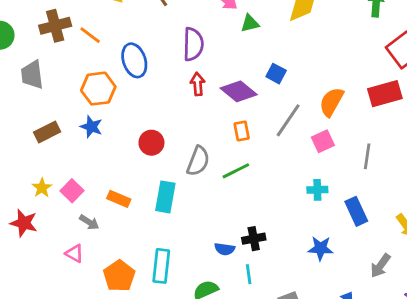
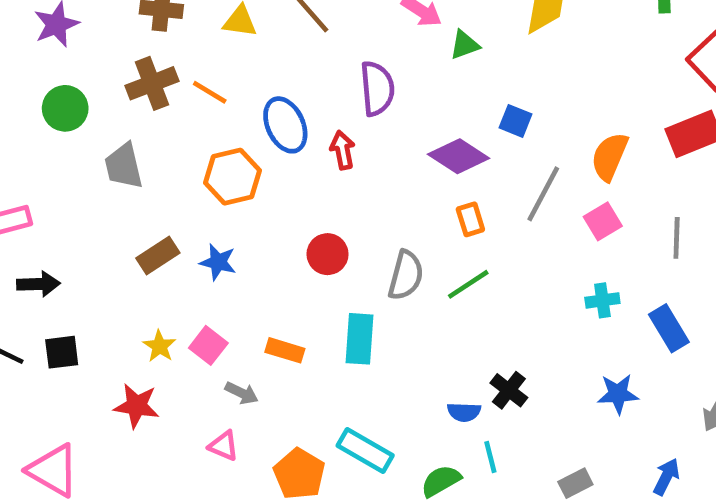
red arrow: (198, 84) -> (343, 150), moved
blue star: (91, 127) -> (218, 262), moved
black cross: (254, 239) -> (509, 390), turned -35
cyan rectangle: (161, 266) -> (365, 451), turned -60
cyan line: (249, 274) -> (490, 457), moved

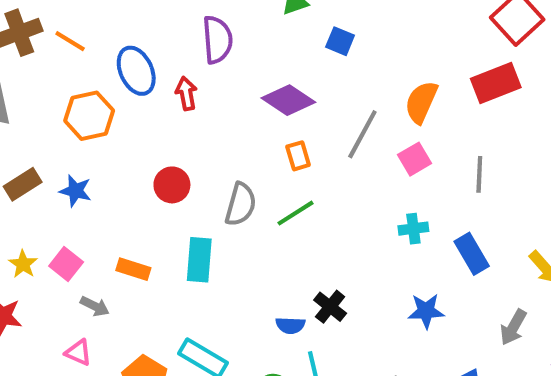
blue square: (515, 121) -> (340, 41), moved

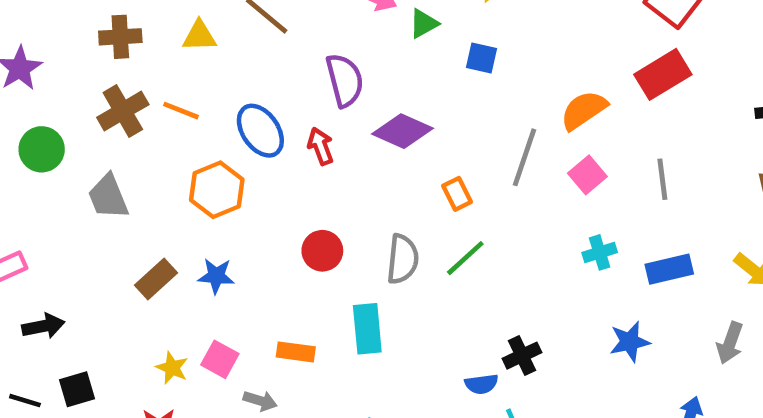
purple diamond: (288, 100) -> (402, 131), moved
orange semicircle: (421, 102) -> (584, 110), turned 42
blue rectangle: (472, 254) -> (669, 269), turned -63
black cross: (330, 307) -> (522, 356), turned 36

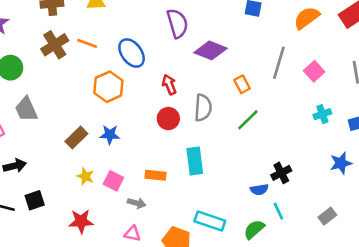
orange semicircle: (584, 110) -> (307, 18), moved
red arrow: (321, 146) -> (169, 85), moved
gray trapezoid: (108, 197) -> (26, 109), moved
gray semicircle: (403, 259) -> (203, 108), moved
yellow star: (172, 368) -> (85, 176), moved

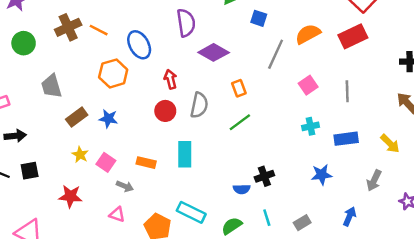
gray line: (279, 63) -> (276, 54), moved
gray trapezoid: (26, 109) -> (52, 86), moved
cyan line: (278, 211) -> (267, 218), moved

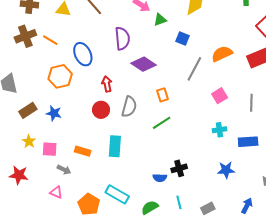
pink square: (106, 162) -> (50, 149), turned -35

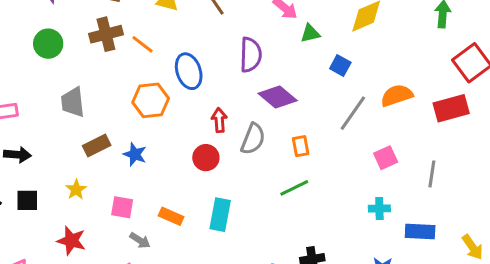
gray semicircle: (129, 107) -> (253, 139), moved
yellow star: (29, 141) -> (76, 190), moved

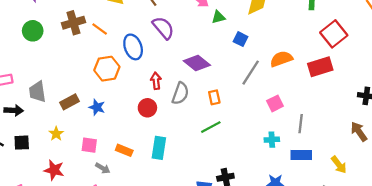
purple semicircle: (251, 55) -> (163, 28), moved, turned -40
gray trapezoid: (73, 102) -> (37, 92), moved
gray line: (432, 174) -> (301, 124), moved

